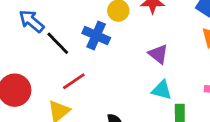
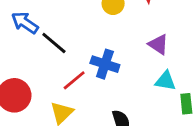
blue cross: (96, 35) -> (105, 64), moved

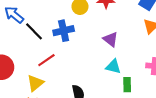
blue cross: (105, 64) -> (64, 31), moved, turned -36

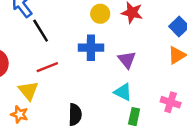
blue cross: (64, 31) -> (91, 48), moved
yellow triangle: (35, 83) -> (28, 91), turned -42

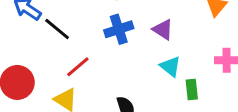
cyan triangle: (123, 92) -> (170, 66), turned 30

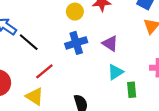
cyan triangle: (170, 66) -> (115, 72), turned 48

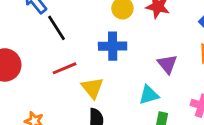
purple triangle: (110, 43) -> (167, 64), moved
yellow triangle: (35, 96) -> (92, 88), moved

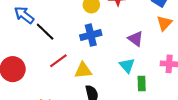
yellow triangle: (92, 88) -> (83, 70), turned -42
cyan triangle: (149, 95) -> (127, 65), turned -42

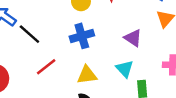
yellow triangle: (83, 70) -> (87, 75), moved

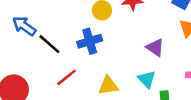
blue cross: (82, 36) -> (90, 41), moved

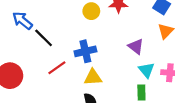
blue cross: (90, 41) -> (85, 51), moved
cyan triangle: (147, 79) -> (146, 70), moved

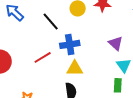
black line: (44, 38) -> (51, 21), moved

